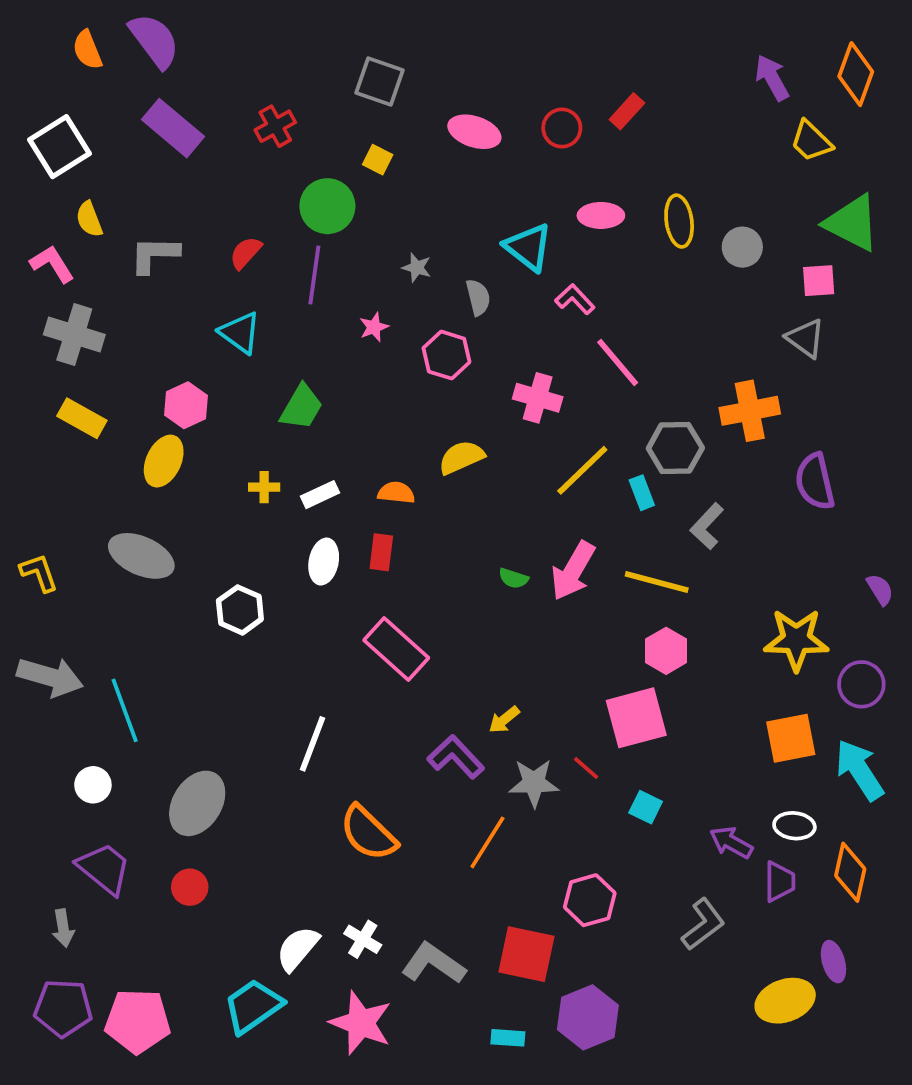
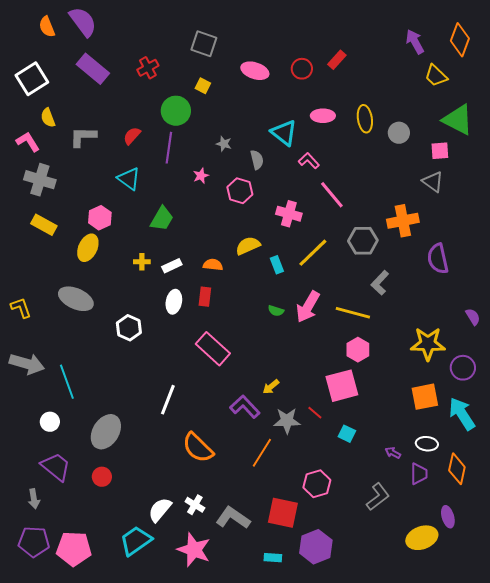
cyan rectangle: (642, 493) -> (277, 265), moved
purple arrow: (731, 842) -> (393, 453), size x0.7

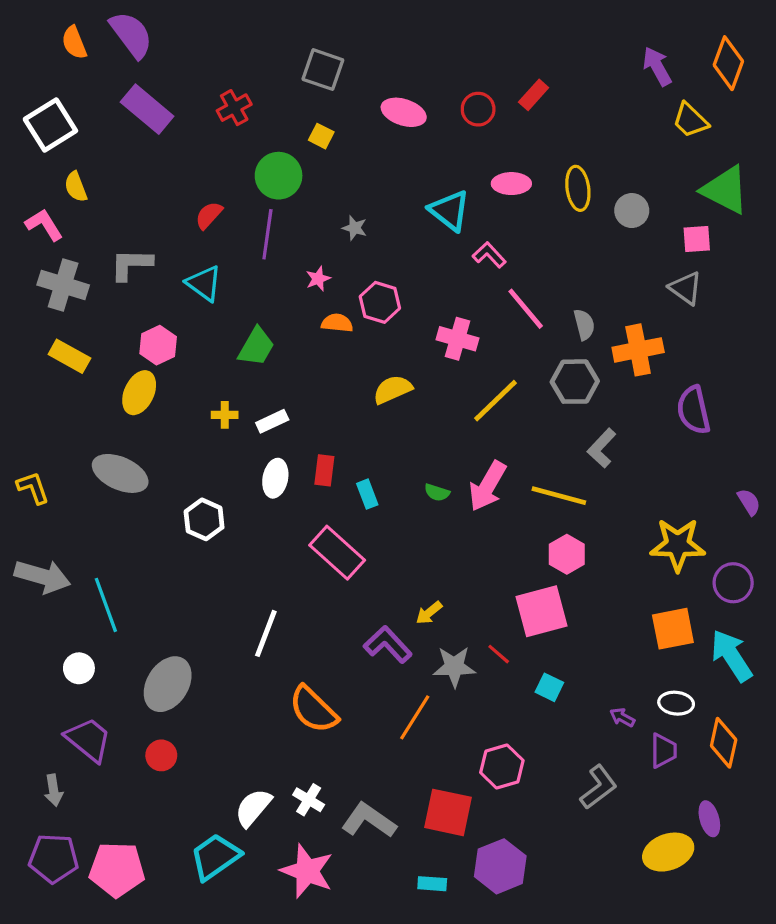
gray L-shape: (83, 137) -> (131, 264), moved
gray semicircle: (257, 160) -> (584, 325), moved
orange semicircle: (213, 265) -> (337, 323), moved
cyan rectangle: (277, 265) -> (367, 494), moved

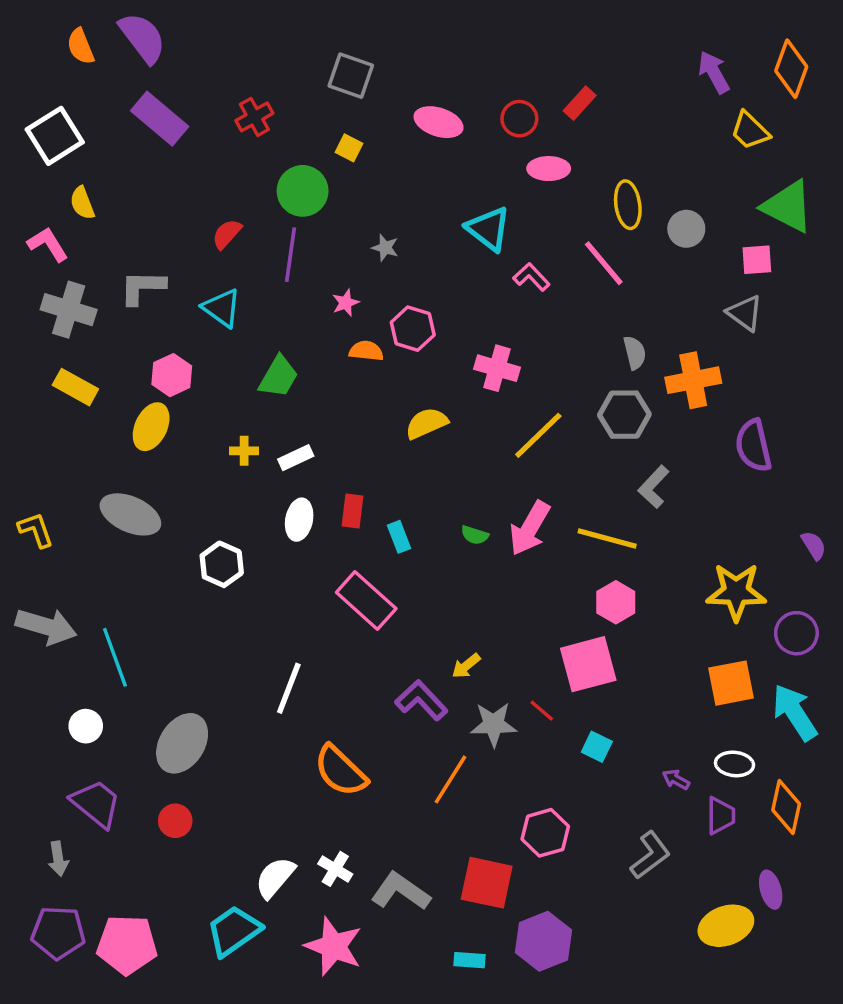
pink ellipse: (511, 184) -> (549, 169), moved
pink line: (526, 309) -> (604, 263), moved

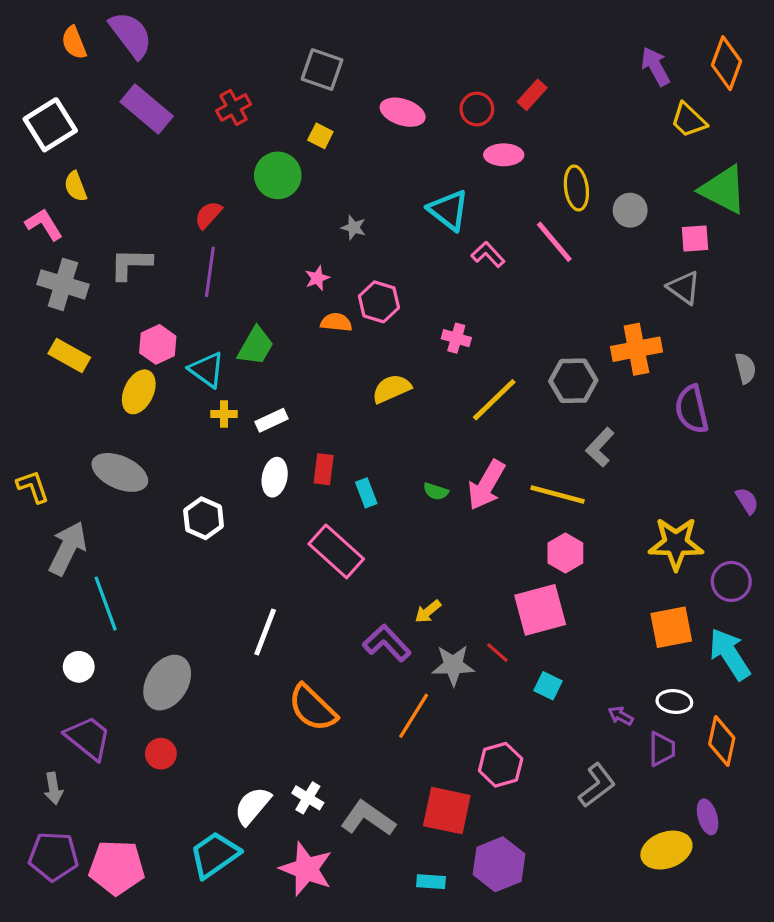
purple line: (291, 255) -> (210, 272), moved
cyan triangle: (222, 308) -> (207, 370), moved
gray semicircle: (635, 353) -> (745, 368), moved
pink cross: (497, 368) -> (456, 338), size x0.7
gray arrow: (46, 626) -> (68, 548), moved, turned -80

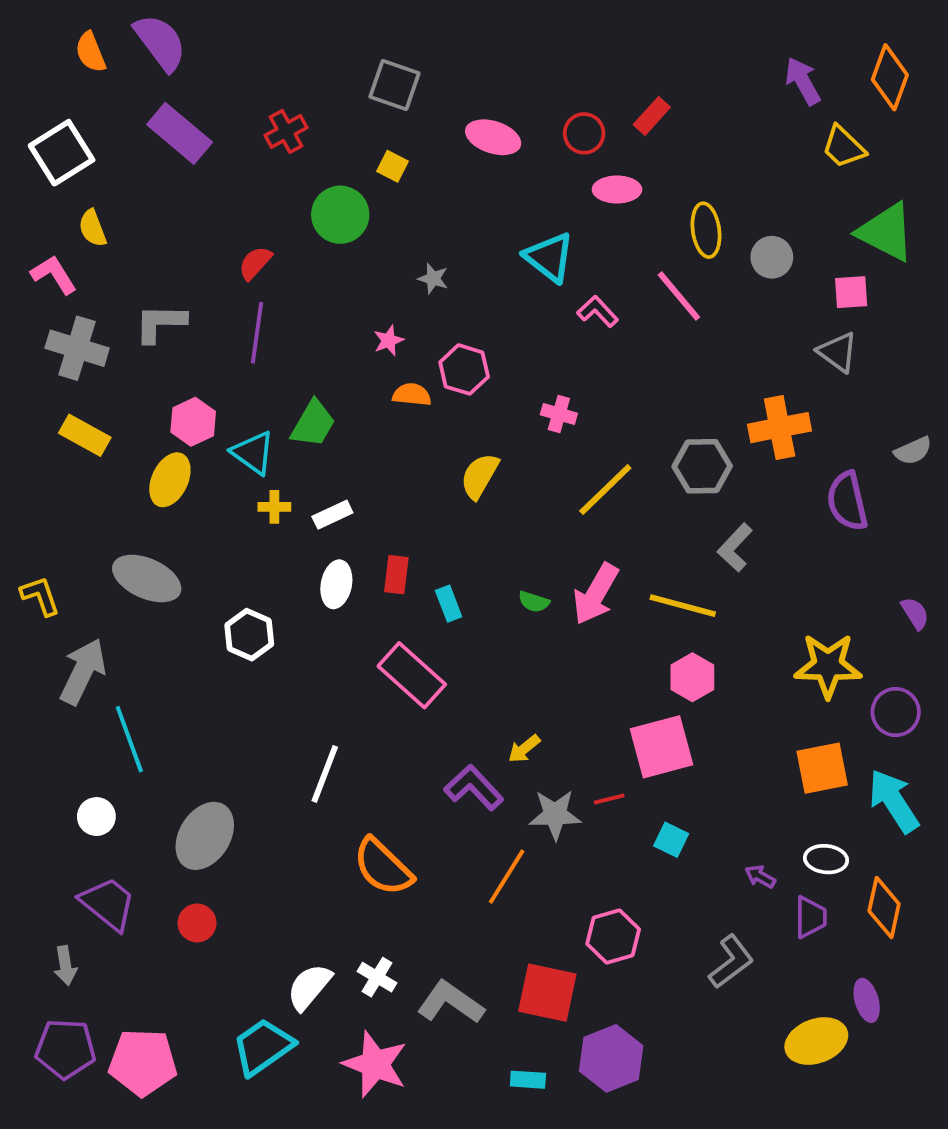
gray semicircle: (745, 368) -> (913, 451), turned 80
yellow semicircle: (392, 389) -> (480, 476), turned -36
red line: (497, 653) -> (609, 799), turned -55

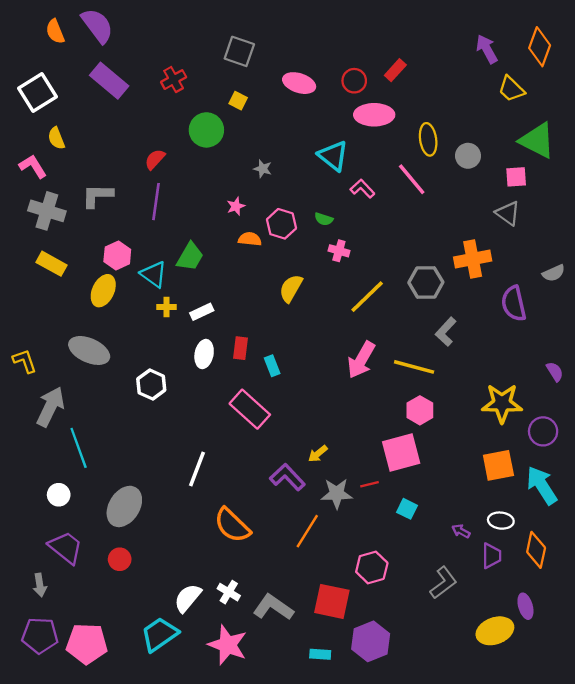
pink ellipse: (617, 189) -> (374, 115), size x1.4
green semicircle: (534, 602) -> (324, 219), moved

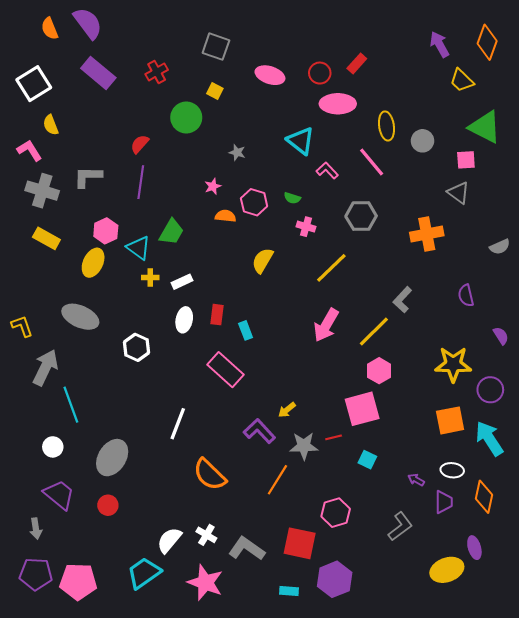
gray hexagon: (426, 282) -> (361, 216), moved
purple semicircle: (514, 304) -> (466, 295), moved, size x0.7
yellow line: (414, 367) -> (374, 331), turned -60

